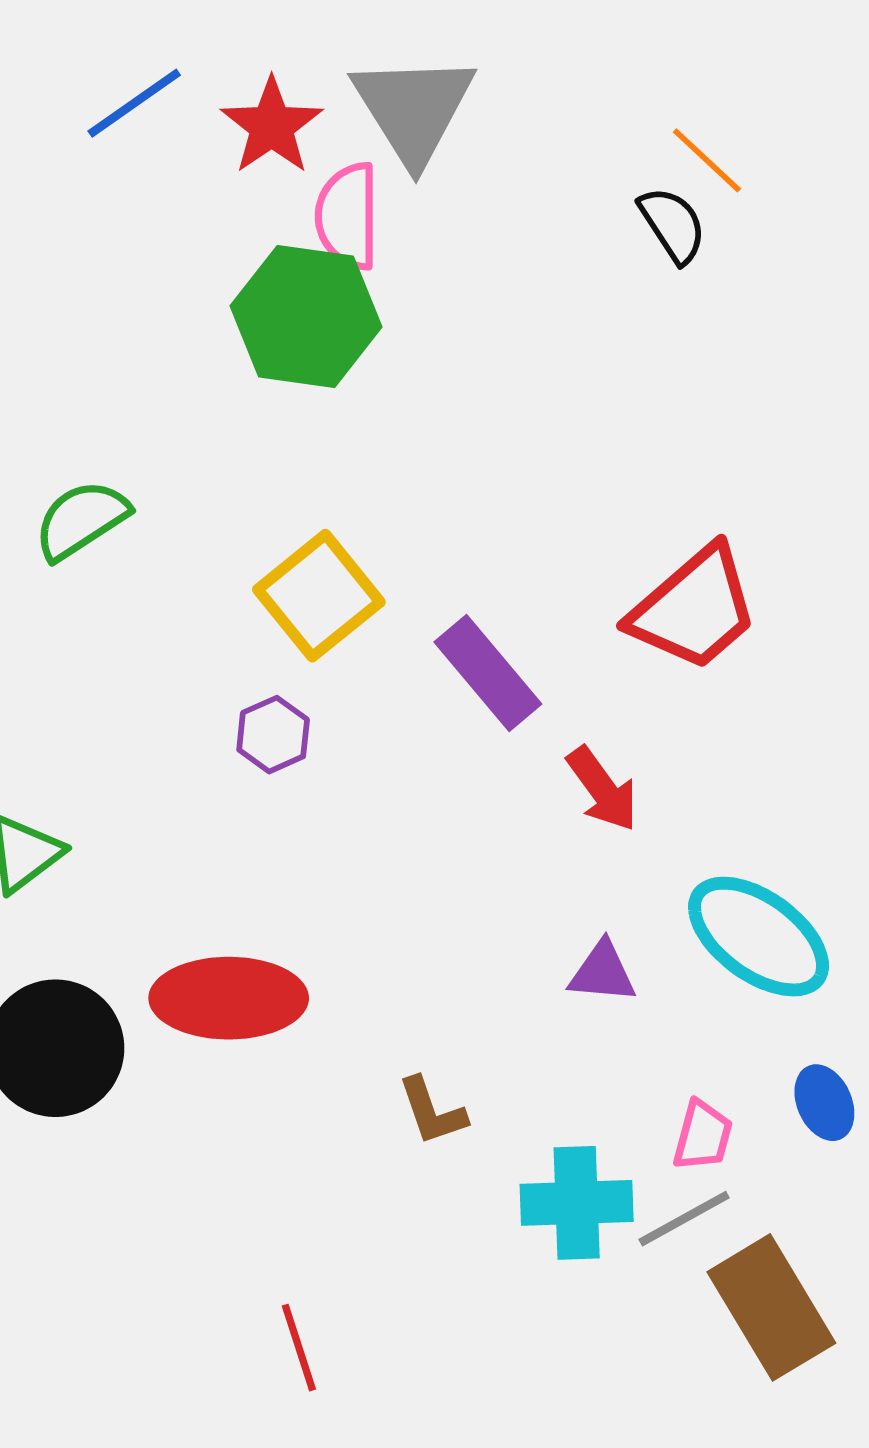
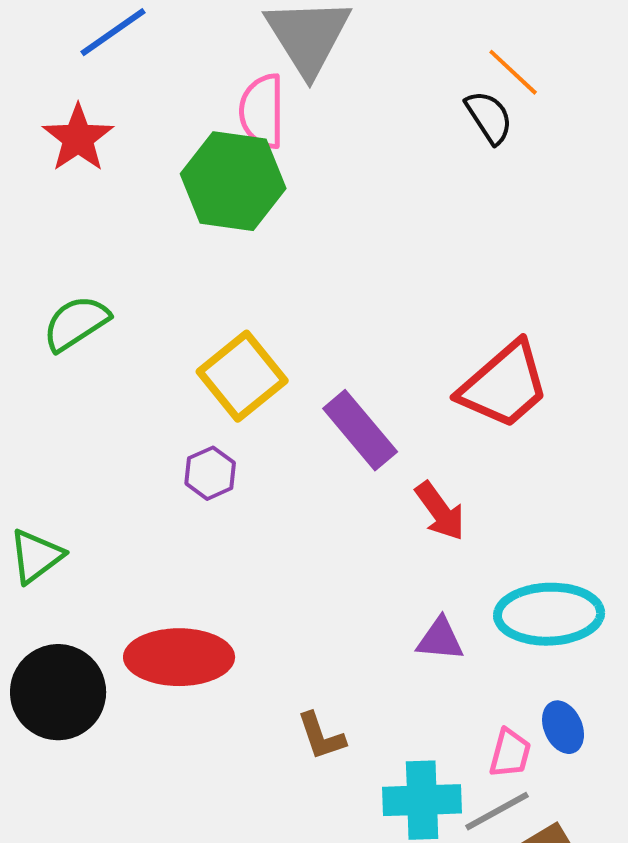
red star: (272, 126) -> (78, 138), moved
cyan ellipse: (759, 937) -> (549, 614), turned -38
blue ellipse: (824, 1103) -> (563, 727), moved

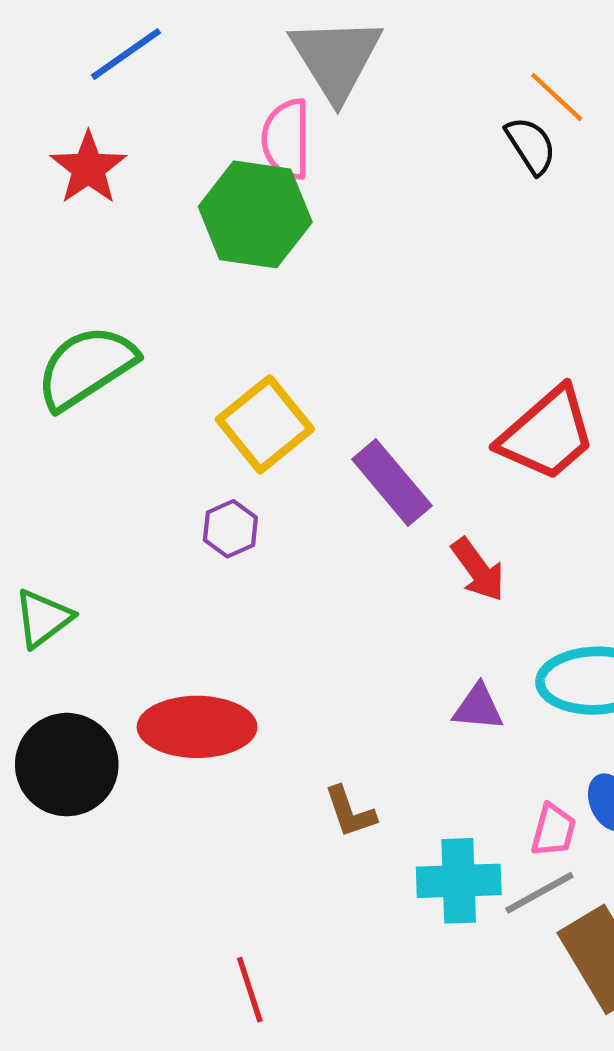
green semicircle: (76, 323) -> (86, 367), size x1.4

